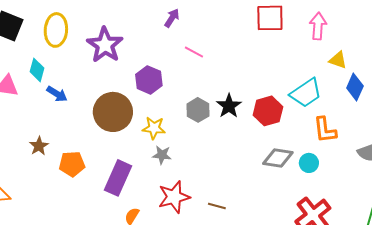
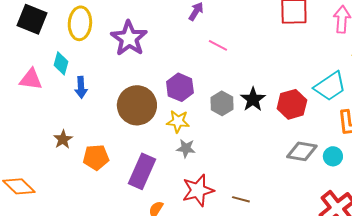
purple hexagon: (149, 80) -> (180, 87), moved
blue arrow: (57, 94) -> (81, 87), turned 55

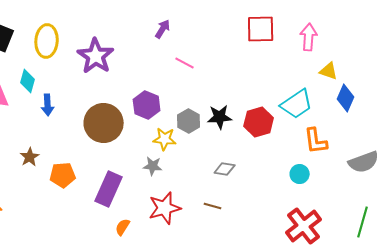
black star: (253, 99) -> (220, 117), turned 30
yellow star: (178, 121) -> (165, 139), moved
gray diamond: (302, 151) -> (225, 169), moved, size x0.7
brown line: (241, 199) -> (213, 206), moved

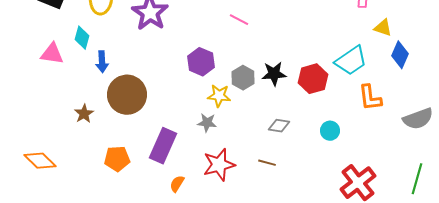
brown circle: (104, 123) -> (127, 95), moved
cyan circle: (300, 174) -> (330, 131), moved
orange pentagon: (63, 175) -> (117, 159), moved

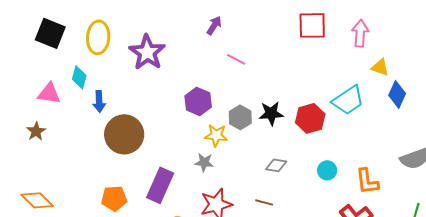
orange L-shape: (370, 98) -> (367, 181), moved
brown star: (84, 114) -> (36, 131), moved

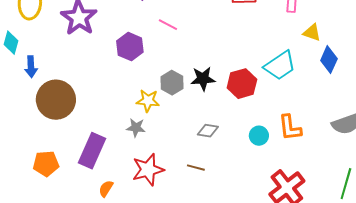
purple hexagon: (198, 101) -> (130, 47), moved
orange L-shape: (367, 181) -> (290, 128), moved

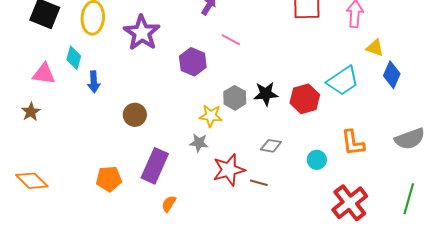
brown circle: (56, 100) -> (135, 115), moved, size x0.6
cyan circle: (259, 136) -> (317, 160), moved
red star: (148, 170) -> (229, 170), moved

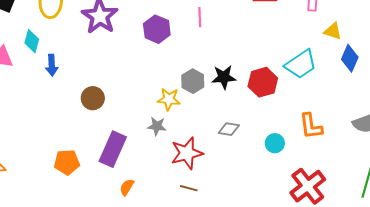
pink line: (231, 40) -> (200, 17), moved, turned 60
purple hexagon: (193, 62) -> (157, 29), moved
brown line: (259, 183) -> (189, 188), moved

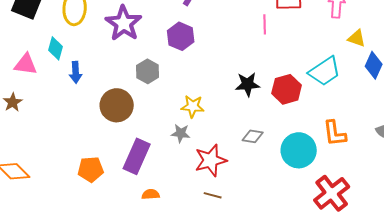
pink line: (200, 17) -> (265, 24), moved
gray hexagon: (193, 81) -> (148, 71), moved
brown circle: (93, 98) -> (117, 105), size x1.4
cyan circle: (275, 143) -> (299, 150), size x1.8
orange semicircle: (127, 187) -> (151, 194), turned 54

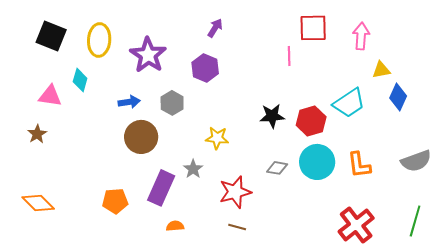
yellow triangle: (357, 38) -> (381, 70), turned -30
blue arrow: (76, 72) -> (129, 102), moved, turned -95
gray star: (181, 133) -> (193, 169), moved, turned 30
cyan circle: (299, 150) -> (317, 162), moved

